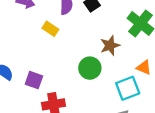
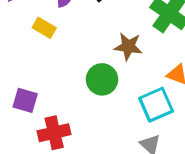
brown star: (110, 45) -> (128, 46), turned 30

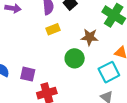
yellow rectangle: (44, 28) -> (53, 29), moved, turned -48

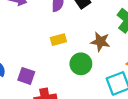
yellow rectangle: (53, 29) -> (58, 40), moved

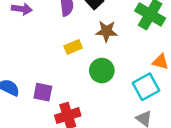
brown star: (100, 42) -> (107, 31), moved

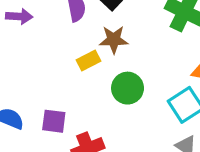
brown star: (107, 31) -> (114, 40), moved

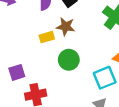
purple square: (54, 121) -> (17, 72), turned -35

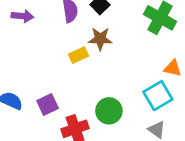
green circle: (69, 60) -> (109, 111), moved

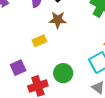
yellow rectangle: (79, 55) -> (39, 41), moved

